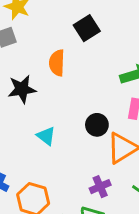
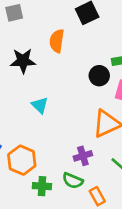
black circle: (97, 125) -> (99, 76), moved

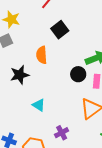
purple cross: (83, 156) -> (62, 133), moved

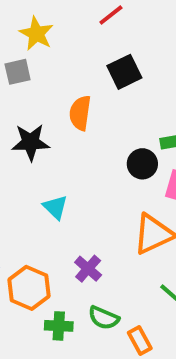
purple cross: (62, 133) -> (88, 269), turned -32

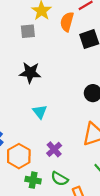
orange semicircle: (80, 113) -> (67, 22), moved

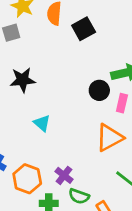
purple cross: (54, 149) -> (64, 175), moved

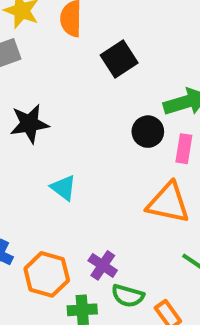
black square: (84, 29) -> (119, 59), moved
orange triangle: (109, 138) -> (168, 203), turned 44

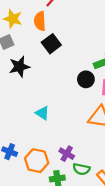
black square: (119, 59) -> (51, 44), moved
black star: (29, 124) -> (19, 67), moved

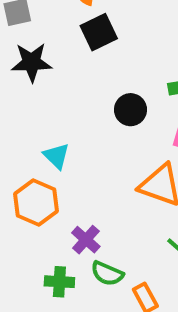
black circle: (86, 79) -> (131, 110), moved
orange hexagon: (37, 161) -> (36, 203), moved

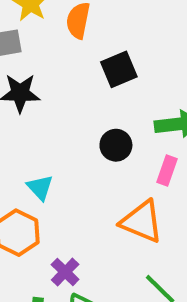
black square: (99, 32) -> (119, 69), moved

